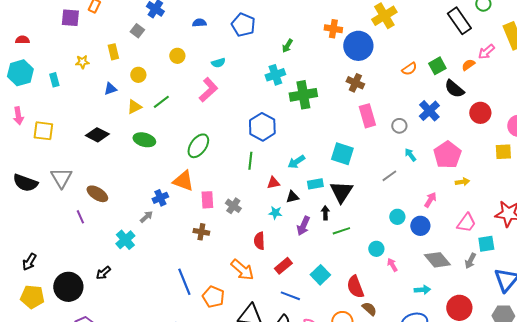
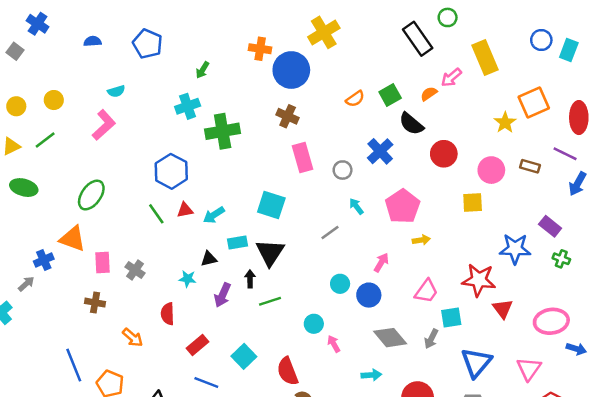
yellow circle: (177, 56) -> (54, 100), moved
green line: (250, 161) -> (156, 214), turned -42
red triangle: (273, 183) -> (185, 210), moved
orange arrow: (242, 270) -> (133, 338), moved, size x0.7

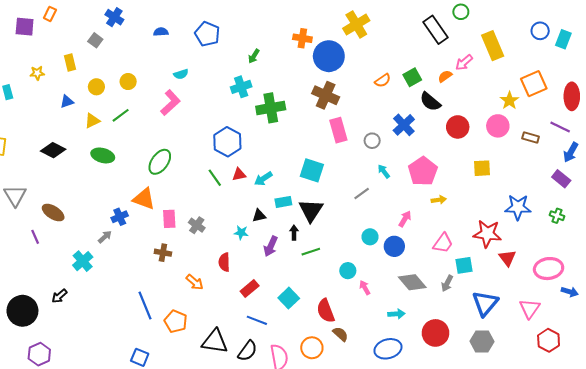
brown cross: (288, 116) -> (326, 95), size x1.4
pink circle: (491, 170) -> (498, 126), moved
purple rectangle: (550, 226) -> (561, 179), moved

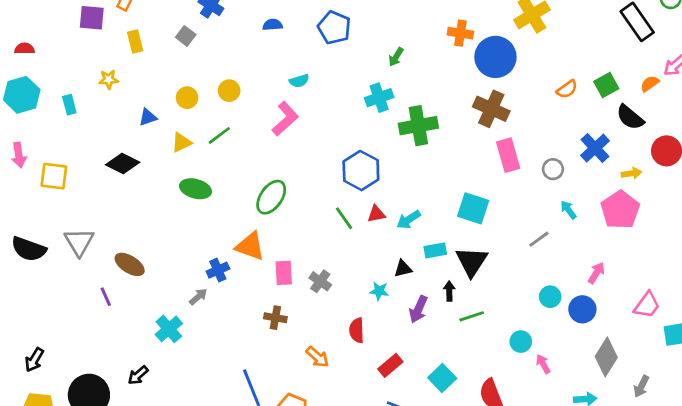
yellow rectangle: (70, 63) -> (135, 42), moved
black diamond: (53, 150) -> (123, 164), moved
yellow arrow: (439, 200) -> (631, 173), moved
gray diamond: (412, 282) -> (606, 357), turned 72
gray arrow: (447, 283) -> (641, 386), moved

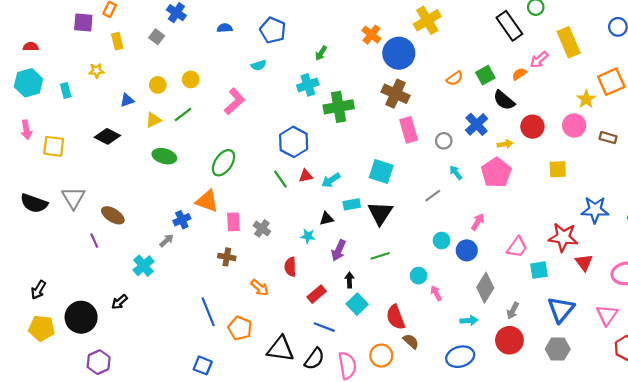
orange cross: (460, 33) -> (371, 35), turned 30
cyan semicircle: (299, 81) -> (259, 65), moved
black arrow: (449, 291) -> (349, 280), moved

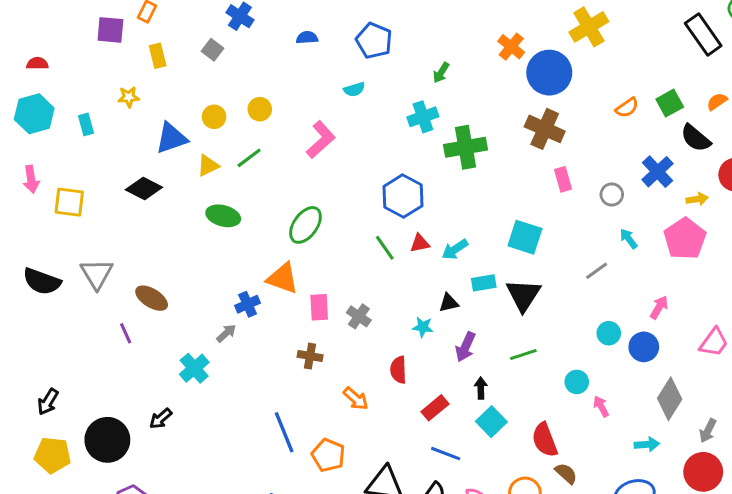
blue triangle: (127, 100) -> (171, 138), size x1.6
pink rectangle: (409, 130) -> (563, 179), size x0.7

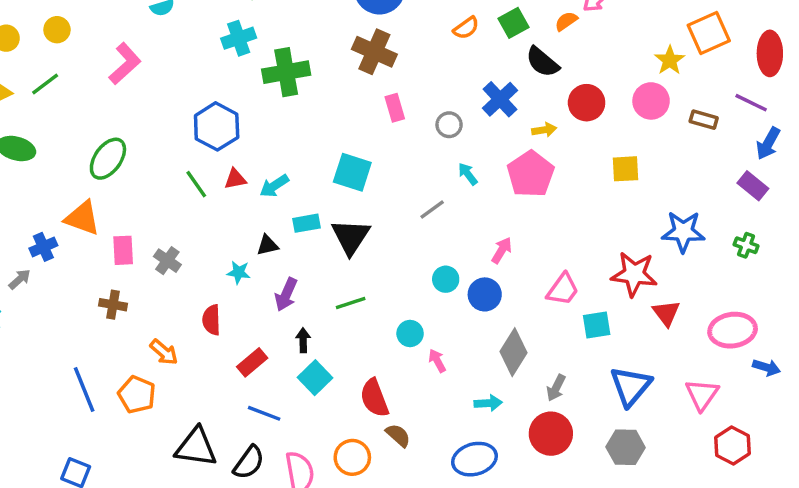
orange pentagon: (328, 455) -> (137, 395), moved

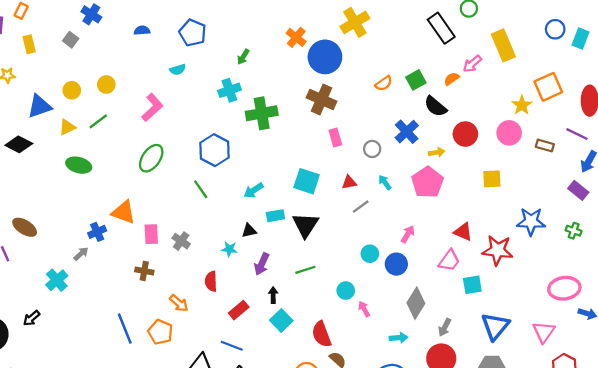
green ellipse: (108, 159) -> (151, 158), moved
red triangle: (235, 179) -> (349, 182), moved
red triangle: (666, 313) -> (463, 232), moved, turned -30
blue line: (264, 413) -> (232, 346), moved

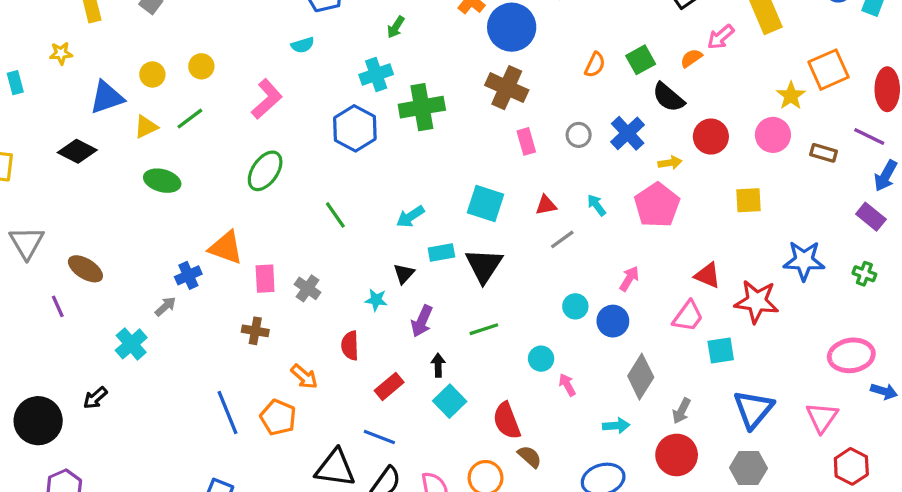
orange semicircle: (384, 83) -> (595, 65), turned -30
gray circle: (372, 149) -> (579, 135), moved
blue hexagon: (214, 150) -> (355, 128), moved
black triangle: (249, 231) -> (404, 274), turned -35

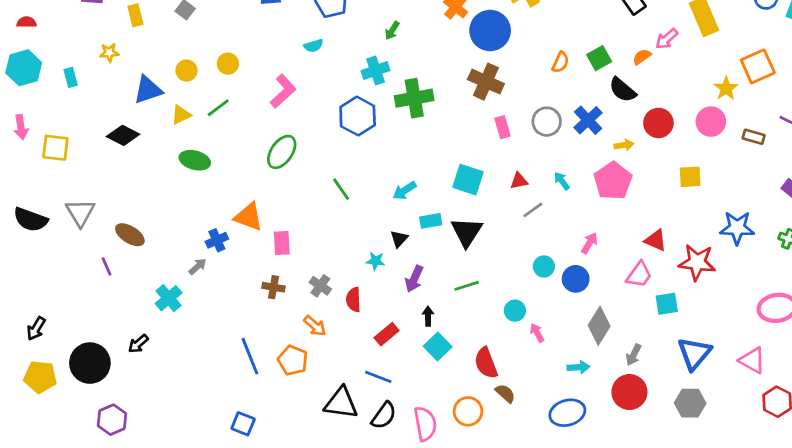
gray circle: (579, 135) -> (547, 122), size x1.4
gray cross: (308, 288) -> (320, 286), moved
pink triangle: (822, 417) -> (752, 360), turned -36

